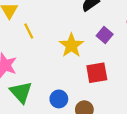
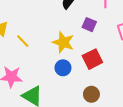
blue circle: (59, 99) -> (63, 68), moved

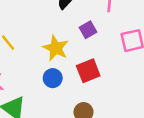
purple square: (89, 25) -> (88, 30), turned 32

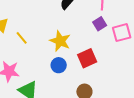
purple square: (88, 30) -> (100, 24), moved

